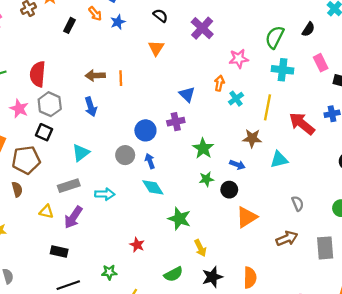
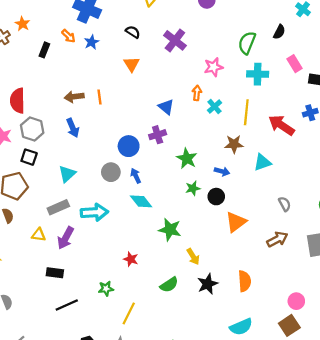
cyan arrow: (105, 194) -> (94, 212), size x1.4

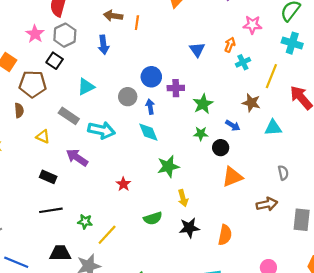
purple cross: (158, 135) -> (176, 88), moved
gray rectangle: (58, 207) -> (69, 116), turned 42
green star: (170, 230) -> (168, 166), turned 30
purple arrow: (66, 238) -> (77, 158), moved, turned 80
green star: (106, 289) -> (85, 222), moved

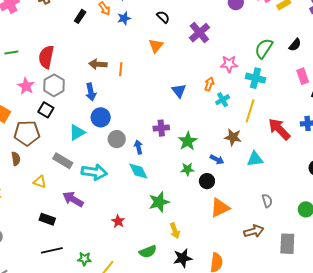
cyan cross: (292, 43) -> (256, 78), moved
blue circle: (151, 77) -> (101, 117), moved

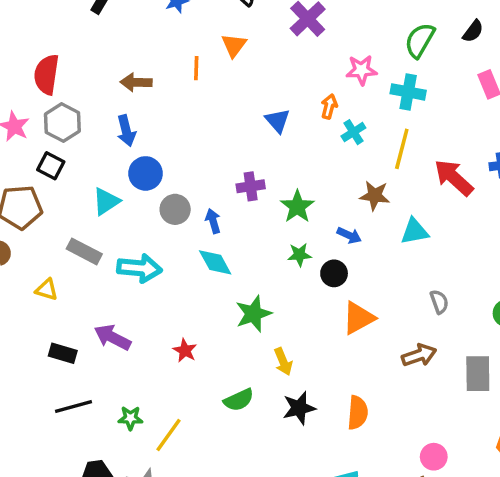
orange line: (121, 69) -> (196, 68), moved
purple arrow: (73, 199) -> (113, 337), moved

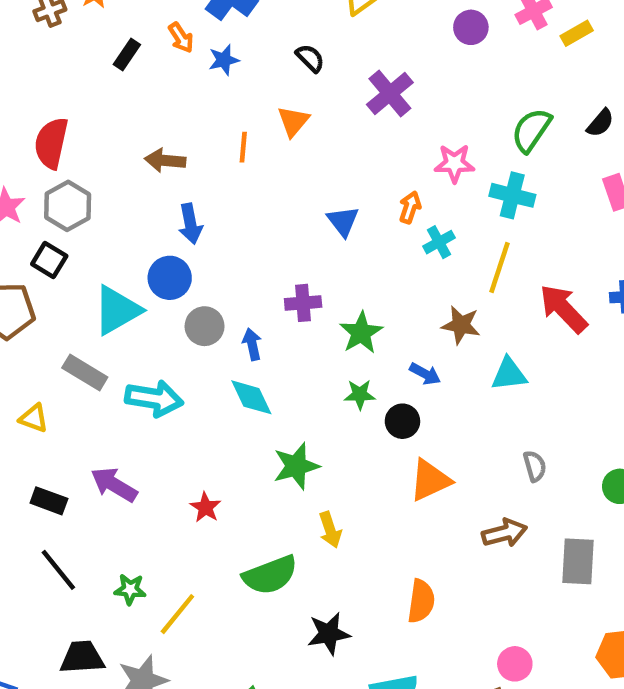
blue arrow: (126, 131) -> (190, 224), moved
cyan triangle: (106, 201) -> (117, 310), size x1.4
green semicircle: (239, 400) -> (270, 575), size x1.4
black line: (74, 406) -> (58, 570), turned 63
black star: (299, 408) -> (329, 634), moved

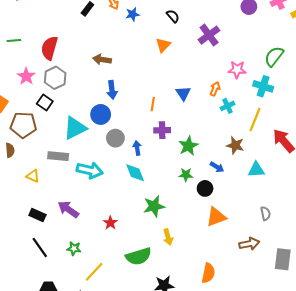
orange line: (243, 147) -> (153, 104), moved
gray rectangle: (85, 372) -> (58, 156), turned -30
green star: (130, 589) -> (74, 249), moved

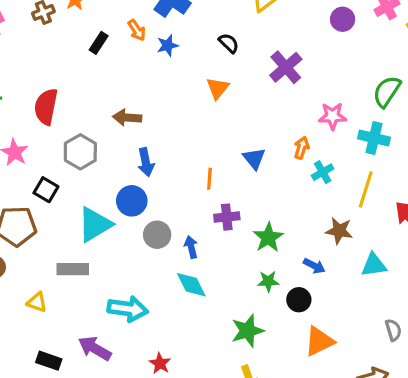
gray hexagon: (55, 78) -> (80, 152), moved
cyan arrow: (90, 170) -> (128, 309), moved
green star: (154, 206) -> (247, 331), moved

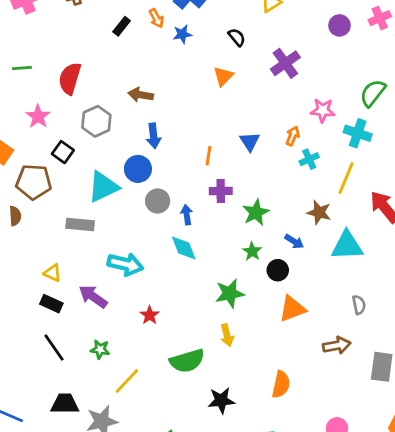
cyan triangle: (374, 265) -> (347, 246), size x1.4
green star: (268, 281) -> (252, 251), turned 30
yellow triangle: (37, 302) -> (53, 273), moved

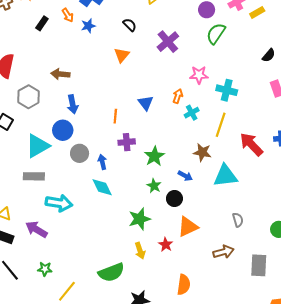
green semicircle: (373, 93) -> (216, 34), moved
gray rectangle: (80, 225) -> (34, 176), moved
red star: (150, 315) -> (166, 245), moved

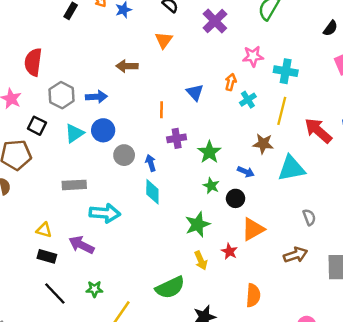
brown arrow: (60, 74) -> (127, 66), moved
blue arrow: (73, 104) -> (96, 97), moved, turned -78
cyan triangle: (38, 146) -> (74, 133), moved, size x0.7
cyan diamond: (102, 187) -> (152, 192), turned 30

